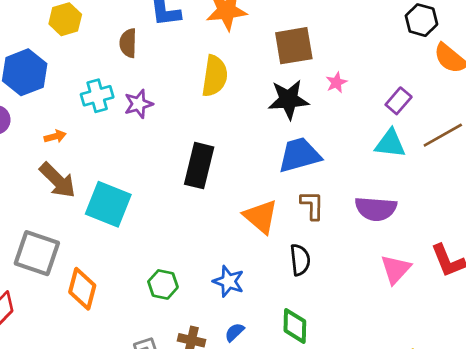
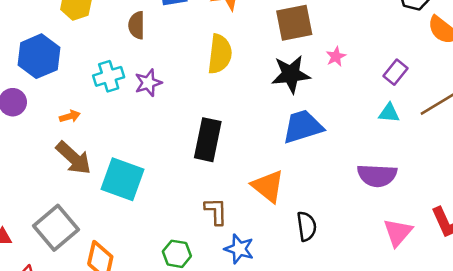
cyan triangle: (390, 144) -> (389, 113), size x0.7
brown L-shape: (312, 205) -> (216, 211), moved
gray square: (37, 253) -> (56, 228), turned 33

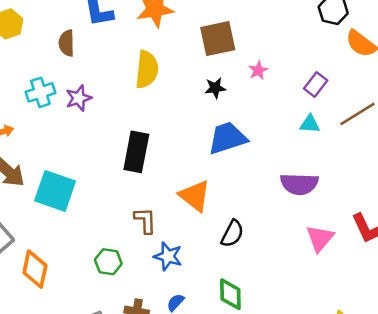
black star: (291, 74) -> (215, 88), size x0.6
black semicircle: (307, 226) -> (232, 234), turned 36

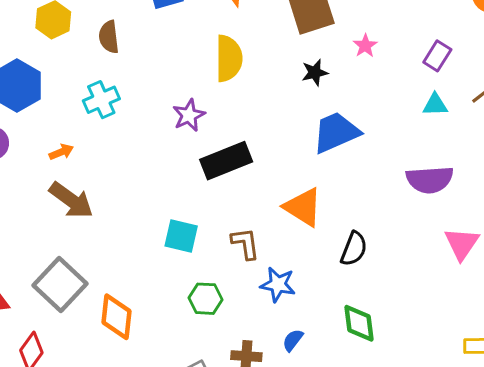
brown semicircle: (67, 43) -> (109, 37), moved
purple star: (79, 98) -> (189, 115), moved
black rectangle: (136, 152) -> (226, 161), turned 63
cyan square: (55, 191) -> (181, 236), moved, size x0.7

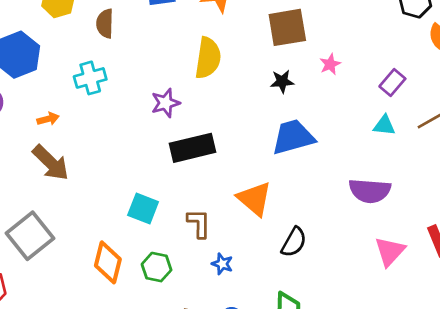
blue star: (278, 285) -> (222, 264), size x0.7
orange diamond: (116, 317) -> (108, 262), moved

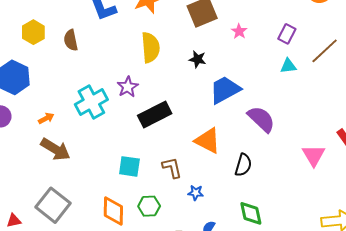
cyan cross: (90, 78) -> (91, 102), moved, size x1.4
black star: (282, 81) -> (198, 59), moved, turned 30
purple semicircle: (370, 191) -> (261, 119), moved, turned -128

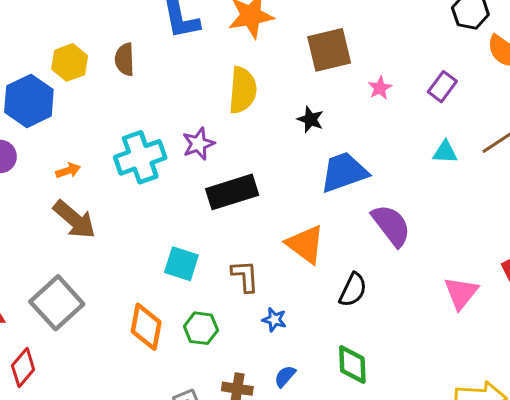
yellow hexagon: (33, 32) -> (70, 62), moved
purple rectangle: (287, 34) -> (442, 87), moved

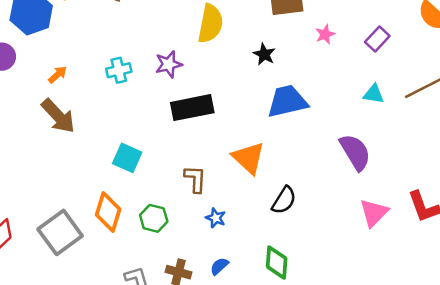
cyan cross: (140, 157) -> (119, 70), size x0.6
orange arrow: (68, 171) -> (57, 75), turned -30
purple semicircle: (391, 225) -> (355, 152), moved
cyan square: (181, 264) -> (127, 158), moved
gray square: (57, 303) -> (60, 232), moved

